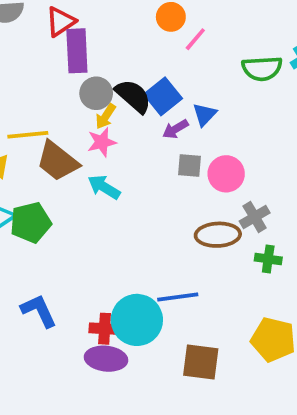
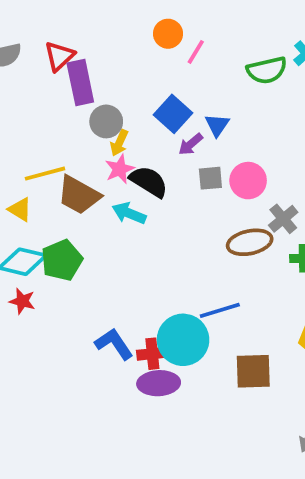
black semicircle: (133, 96) -> (149, 182), moved
blue L-shape: (39, 311) -> (114, 344), moved

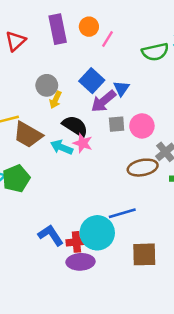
purple rectangle: (80, 82) -> (58, 29), moved
purple arrow: (191, 144) -> (103, 101), size x1.5
pink star: (120, 169) -> (83, 143), moved, turned -30

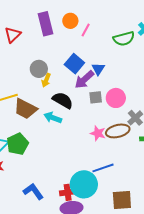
pink star: (83, 143) -> (98, 133), moved
blue L-shape: (51, 235) -> (33, 191), moved

